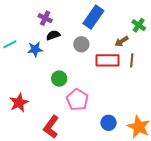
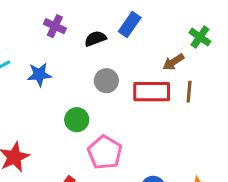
blue rectangle: (93, 17) -> (130, 25), size x0.7
black semicircle: (53, 35) -> (95, 39), moved
gray circle: (81, 44) -> (106, 81), moved

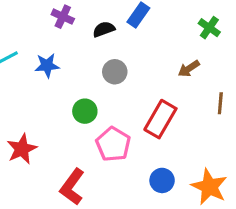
brown arrow: (173, 62) -> (189, 69), moved
red rectangle: (152, 92) -> (160, 119), moved, turned -60
brown line: (189, 92) -> (220, 103), moved

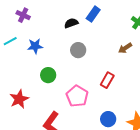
purple cross: (63, 17) -> (23, 15), moved
green circle: (85, 111) -> (48, 75), moved
red rectangle: (160, 119) -> (107, 80), size x0.7

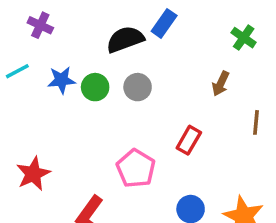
black semicircle: (71, 23) -> (125, 39), size x1.5
brown arrow: (125, 48) -> (221, 84), turned -32
green circle: (48, 75) -> (95, 87), moved

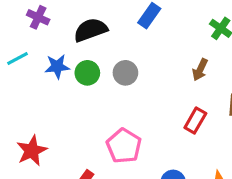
black semicircle: (125, 39) -> (91, 30), moved
red rectangle: (189, 140) -> (195, 120), moved

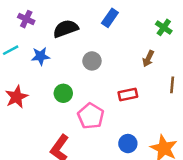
green circle: (87, 73) -> (63, 93), moved
red rectangle: (195, 120) -> (128, 94), moved, turned 48
red star: (32, 151) -> (17, 97), moved

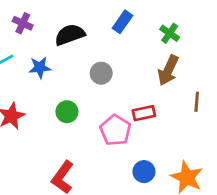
green cross: (164, 27) -> (170, 33), moved
brown arrow: (148, 59) -> (168, 70), size x1.5
pink pentagon: (91, 116) -> (115, 130), moved

